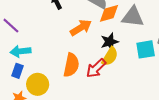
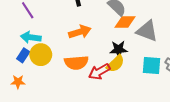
orange arrow: (81, 28) -> (80, 32), moved
orange semicircle: (71, 65) -> (76, 63), turned 60
yellow circle: (38, 84) -> (41, 55), moved

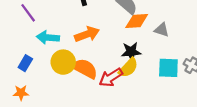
gray triangle: (147, 31) -> (162, 30), size x0.6
cyan arrow: (31, 37) -> (48, 38), moved
yellow circle: (41, 55) -> (63, 62), moved
orange semicircle: (76, 63) -> (85, 69), turned -145

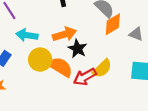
orange diamond: (137, 21) -> (113, 24), turned -30
black star: (131, 52) -> (77, 49), moved, turned 30

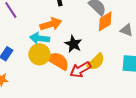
orange arrow: (64, 34) -> (51, 24), moved
cyan arrow: (27, 35) -> (40, 38), moved

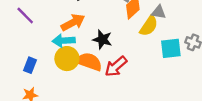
yellow semicircle: (96, 62) -> (149, 26), moved

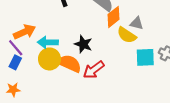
purple line: (25, 16) -> (16, 48), moved
orange arrow: (73, 22) -> (24, 32), moved
yellow semicircle: (149, 26) -> (127, 35), turned 84

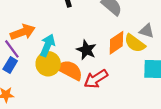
orange diamond: (113, 17) -> (116, 43), moved
cyan arrow: (48, 42) -> (47, 45), turned 108

